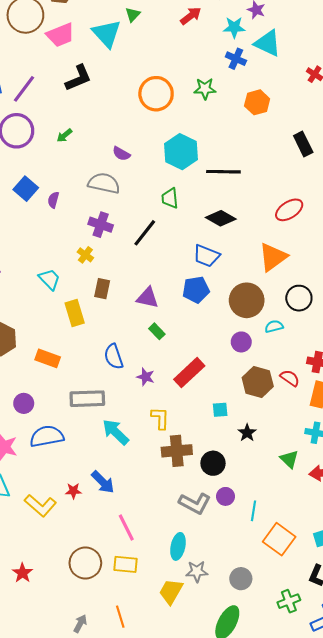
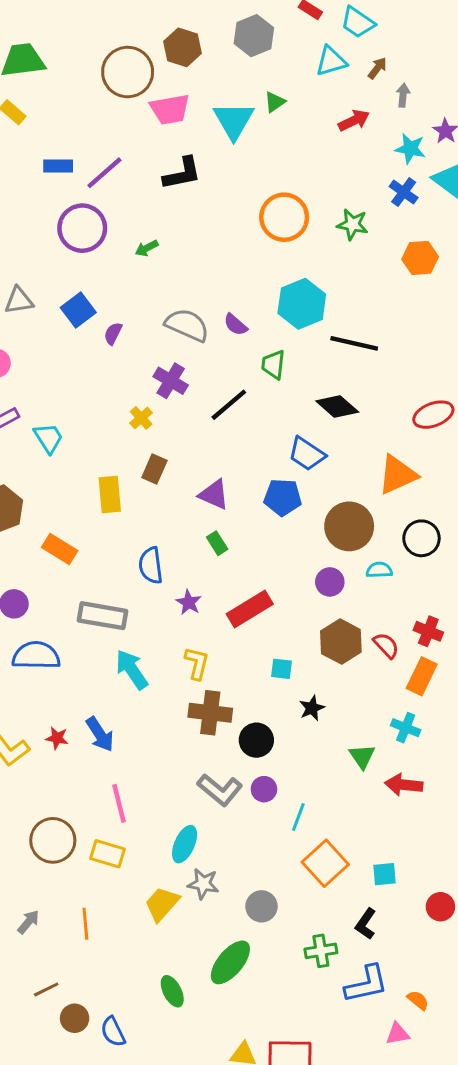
purple semicircle: (121, 154) -> (236, 325), moved
cyan trapezoid: (49, 279) -> (48, 438), moved

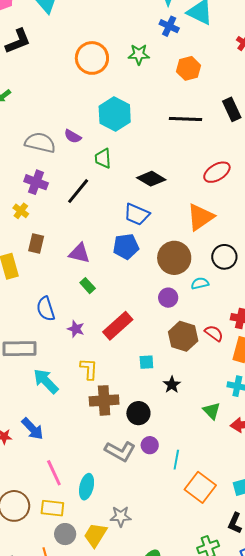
black line: (354, 343) -> (186, 119), moved
cyan ellipse: (185, 844) -> (87, 487), moved
gray circle: (261, 906) -> (65, 534), moved

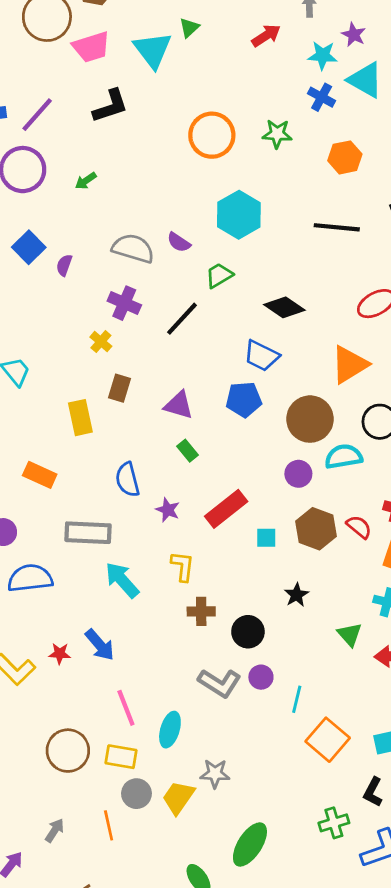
green trapezoid: (103, 158) -> (219, 275), turned 60
cyan semicircle: (200, 283) -> (344, 457), size x1.5
cyan square: (146, 362) -> (266, 538), moved
brown cross: (104, 400) -> (201, 611), size x0.7

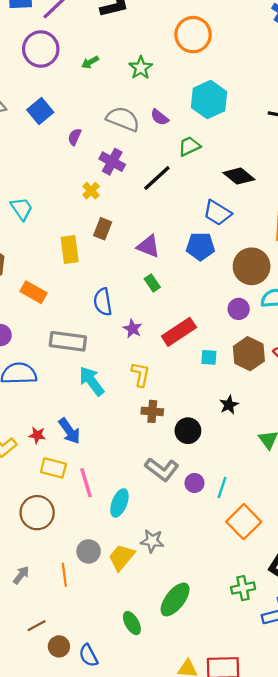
green star: (277, 134) -> (141, 68), moved, turned 30
purple semicircle: (64, 265) -> (75, 137), moved
purple circle: (261, 677) -> (194, 483), moved
yellow rectangle: (121, 757) -> (53, 468), moved

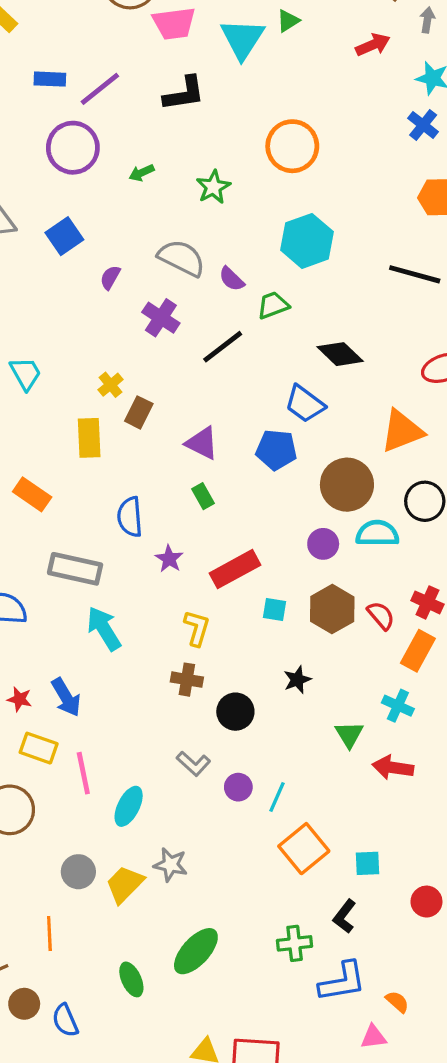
purple semicircle: (160, 117) -> (232, 279), moved
yellow cross: (91, 191) -> (110, 385), moved
yellow L-shape: (141, 374) -> (197, 628), moved
gray L-shape: (162, 469) -> (193, 764), size x0.7
orange line: (64, 575) -> (49, 933), moved

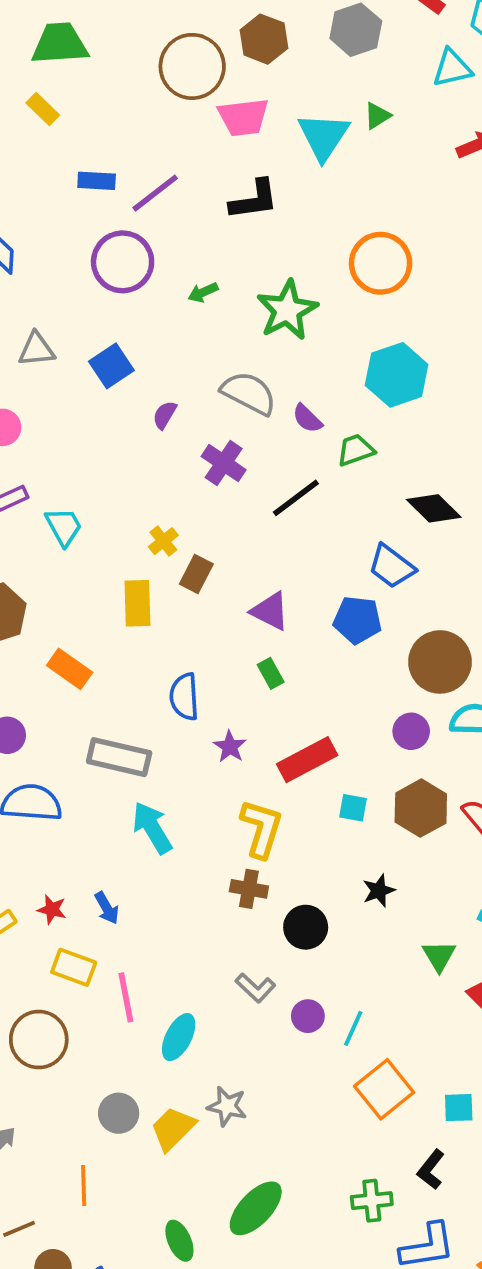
green star: (213, 187) -> (287, 310), size x1.5
yellow L-shape: (197, 628) -> (261, 828), size x1.4
blue arrow: (66, 697) -> (107, 908), size x0.7

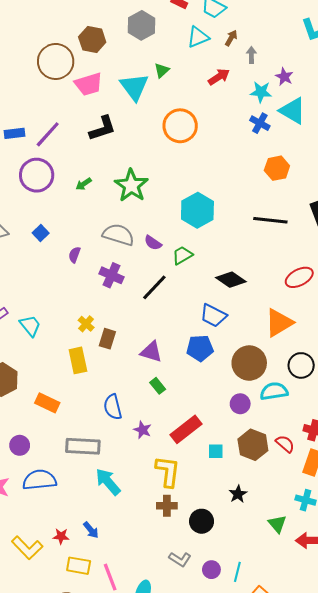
orange circle: (381, 263) -> (180, 126), moved
blue square: (111, 366) -> (41, 233), size x0.7

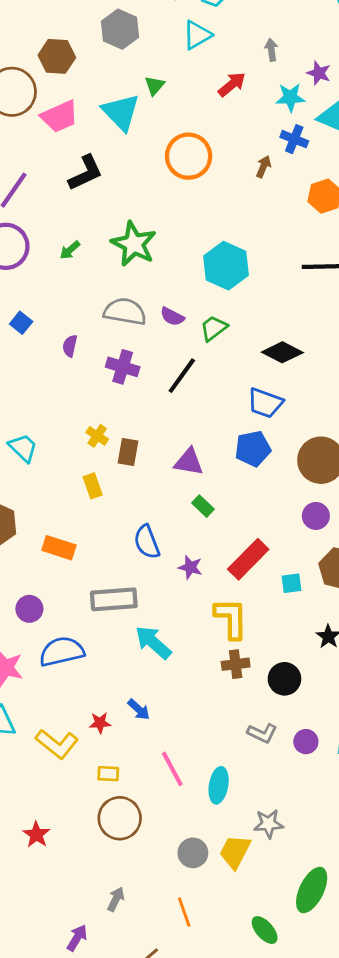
brown arrow: (231, 38) -> (263, 167), moved
yellow rectangle: (78, 360) -> (93, 486), size x0.7
yellow rectangle: (79, 566) -> (108, 774), moved, size x0.7

